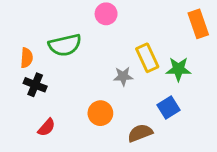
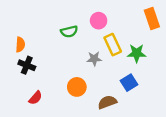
pink circle: (106, 14) -> (99, 21), moved
green semicircle: (65, 45) -> (69, 32), moved, size x0.7

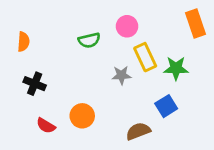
orange semicircle: (20, 45) -> (23, 42), moved
orange circle: (77, 87) -> (82, 116), moved
red semicircle: (35, 98) -> (46, 126), turned 80

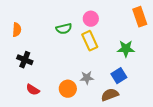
yellow rectangle: (145, 57) -> (90, 41), moved
gray star: (121, 75) -> (87, 78), moved
orange circle: (82, 116) -> (68, 89), moved
brown semicircle: (138, 131) -> (110, 95), moved

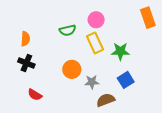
orange semicircle: (17, 30) -> (25, 39), moved
green star: (126, 49) -> (120, 51), moved
orange circle: (68, 89) -> (72, 69), moved
brown semicircle: (110, 95) -> (106, 100), moved

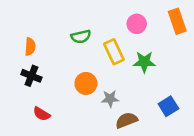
pink circle: (96, 20) -> (137, 24), moved
blue square: (126, 80) -> (168, 106), moved

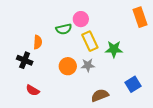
pink circle: (137, 24) -> (81, 19), moved
orange semicircle: (30, 47) -> (38, 42), moved
gray star: (110, 99) -> (88, 65), moved

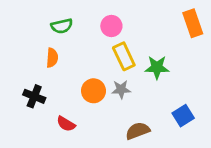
green semicircle: (64, 29) -> (62, 26), moved
black cross: (25, 60) -> (34, 96), moved
red semicircle: (33, 90) -> (66, 124), moved

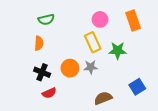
orange rectangle: (193, 23) -> (133, 20), moved
pink circle: (111, 26) -> (100, 19), moved
black cross: (34, 96) -> (42, 72), moved
red semicircle: (66, 124) -> (49, 93), turned -56

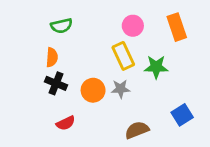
black cross: (42, 72) -> (56, 83), moved

